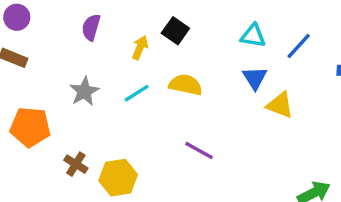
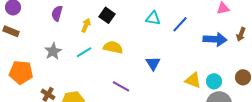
blue triangle: (255, 78) -> (153, 63), moved
yellow triangle: (280, 105) -> (193, 80), moved

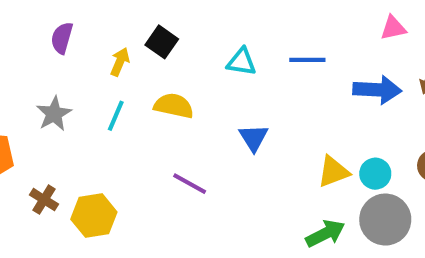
cyan triangle: (153, 18) -> (242, 62), moved
blue line: (180, 24) -> (307, 60), turned 48
cyan line: (84, 52) -> (116, 116), turned -35
yellow triangle: (193, 80) -> (333, 172), turned -42

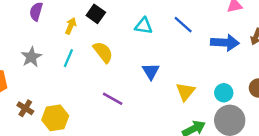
blue line: (307, 60) -> (183, 25), turned 42
yellow semicircle: (174, 106) -> (103, 52), turned 40
yellow triangle: (333, 172) -> (185, 92), moved, turned -30

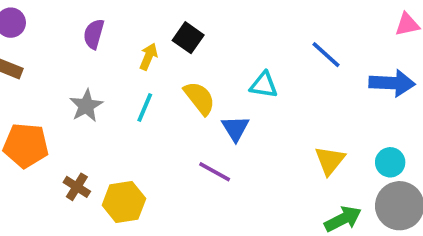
cyan triangle: (144, 26) -> (264, 85), moved
blue triangle: (151, 71) -> (235, 128), moved

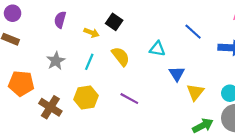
yellow arrow: (149, 57) -> (91, 33), turned 88
blue triangle: (235, 128) -> (177, 74), moved
brown cross: (77, 187) -> (50, 107), size x1.5
yellow hexagon: (124, 202) -> (86, 98), moved

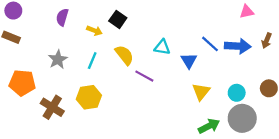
blue line: (193, 32) -> (210, 44), moved
blue triangle: (177, 74) -> (189, 61), moved
purple line: (129, 99) -> (144, 76), moved

